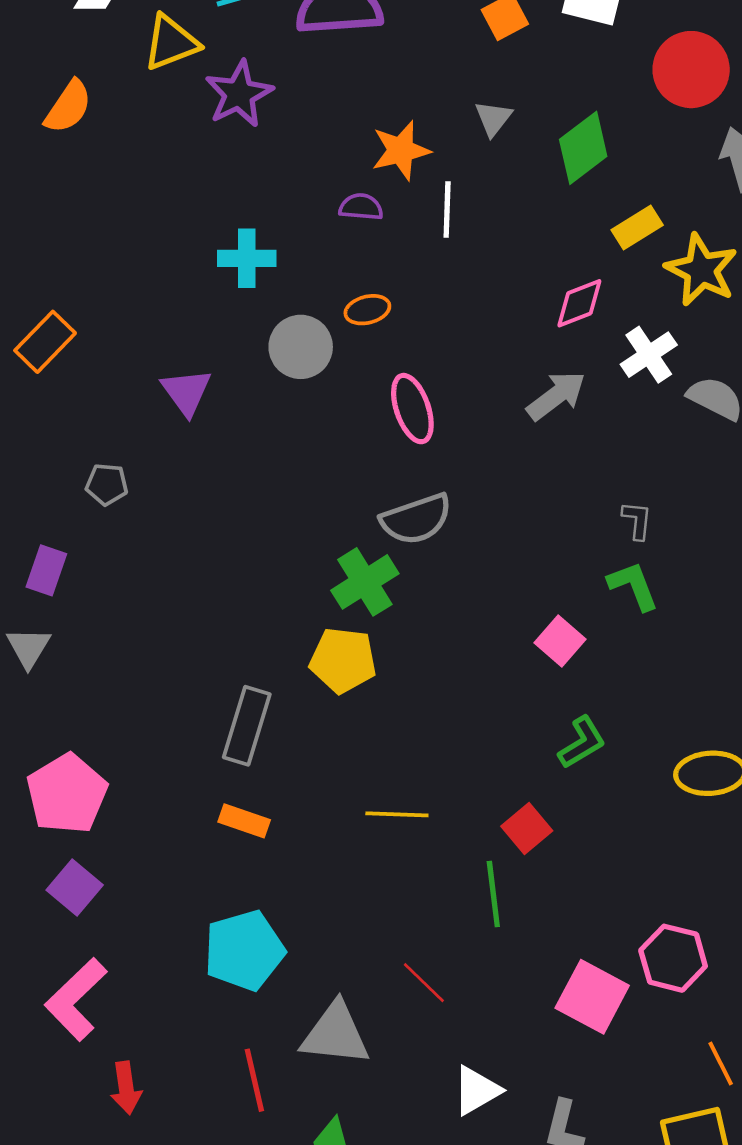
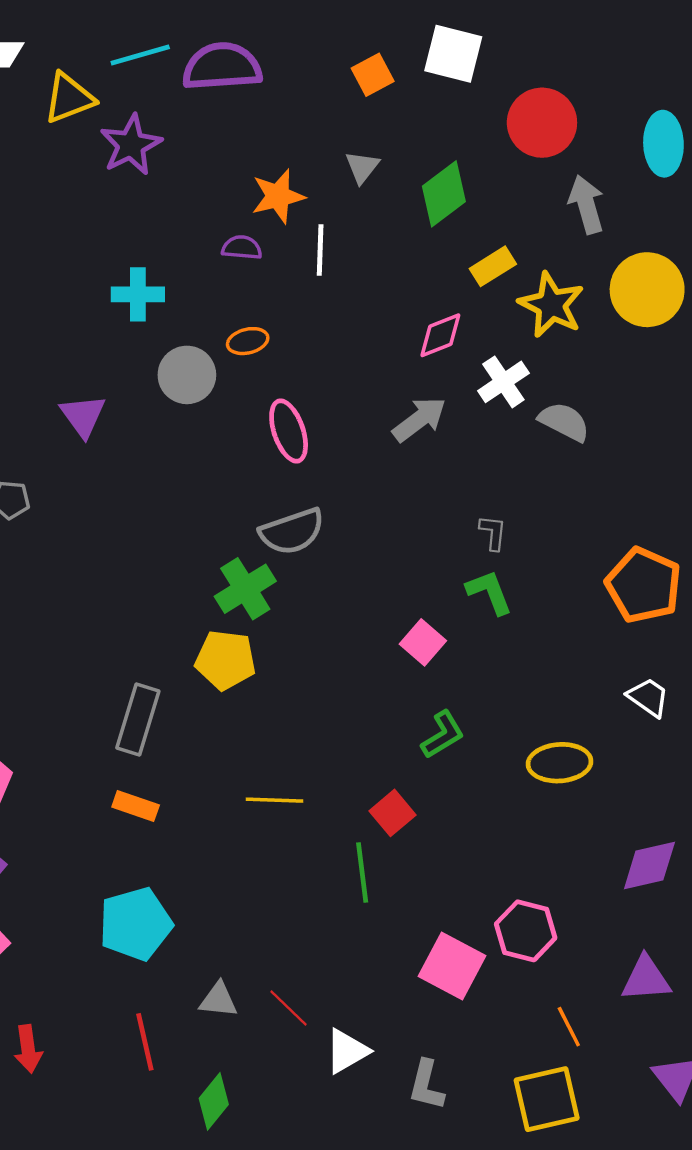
red line: (424, 983) -> (289, 1008), moved
gray triangle: (335, 1034) -> (218, 1000), size x0.6

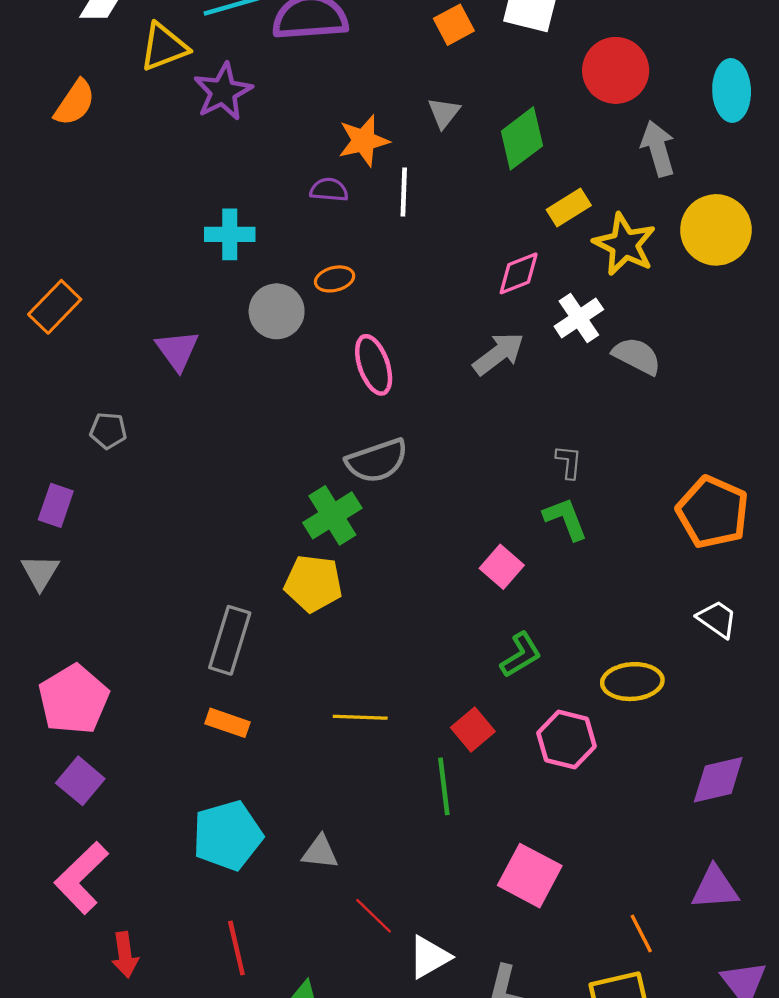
pink hexagon: (526, 931) -> (567, 740), moved
gray triangle: (218, 1000) -> (320, 852), moved

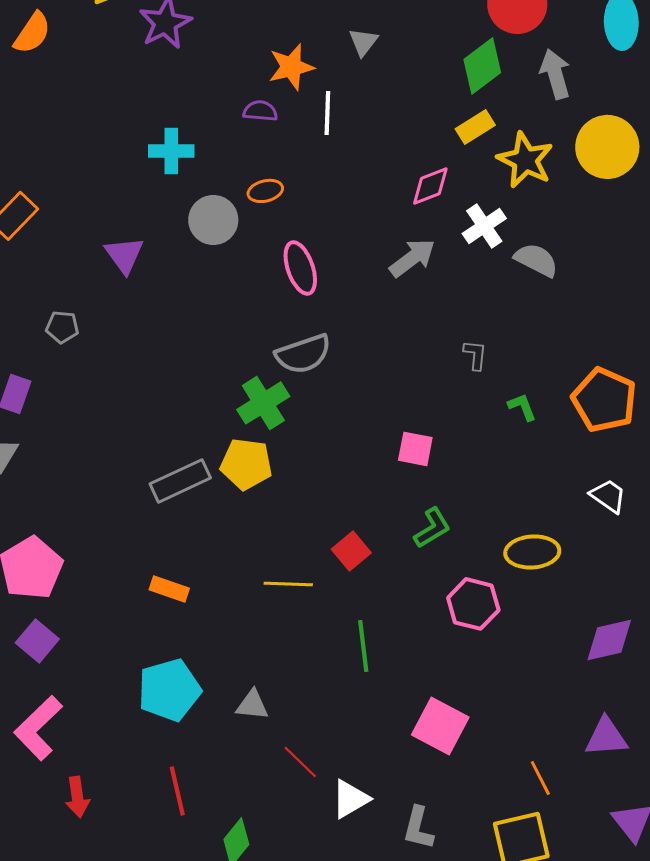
green diamond: (522, 138) -> (482, 66), moved
green L-shape: (565, 519) -> (522, 407), moved, size x0.7
pink square: (502, 567) -> (415, 449), turned -30
gray rectangle: (230, 640) -> (180, 481), moved, turned 48
red square: (473, 730) -> (351, 551), moved

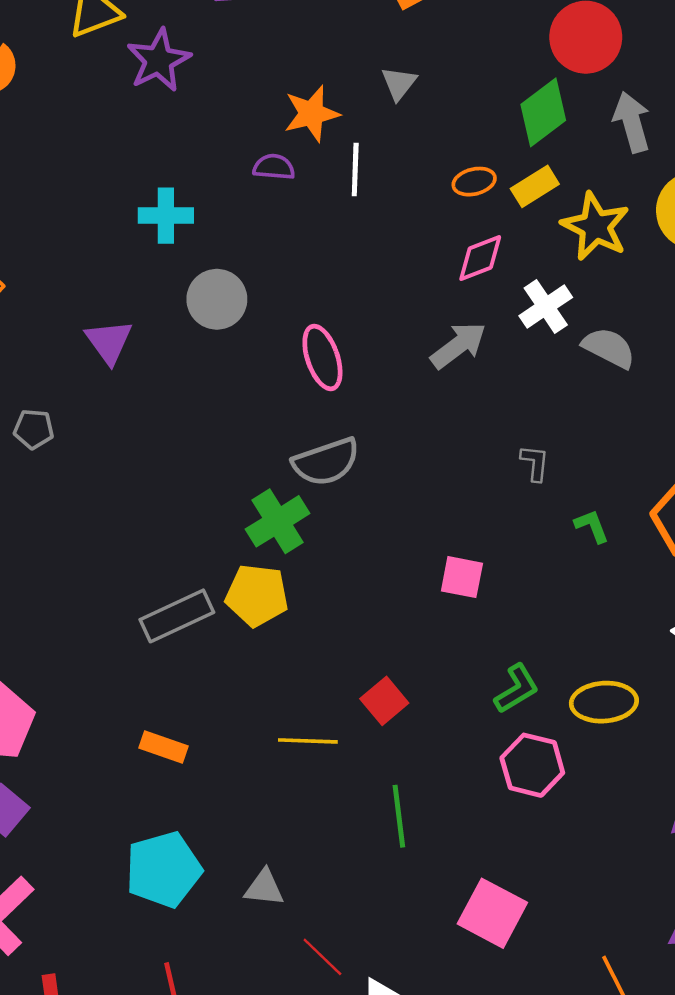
orange ellipse: (265, 191) -> (474, 182), moved
green L-shape: (432, 528) -> (517, 689), moved

